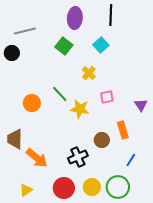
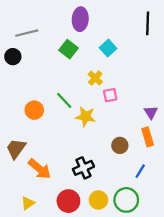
black line: (111, 15) -> (148, 23), moved
pink square: (107, 97) -> (110, 95), moved
orange rectangle: (123, 130) -> (148, 137), moved
brown trapezoid: (15, 139) -> (16, 149), turned 35
brown circle: (102, 140) -> (120, 145), moved

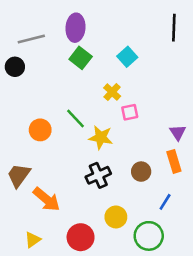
purple ellipse: (80, 19) -> (75, 28), moved
black cross: (83, 168) -> (98, 175), moved
yellow circle: (98, 200) -> (116, 217), moved

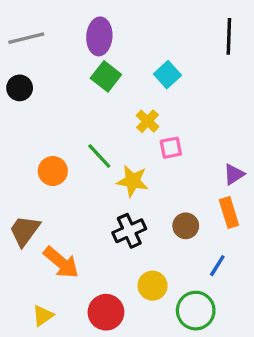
gray line: (31, 39) -> (26, 38), moved
purple triangle: (178, 132) -> (234, 174), turned 30

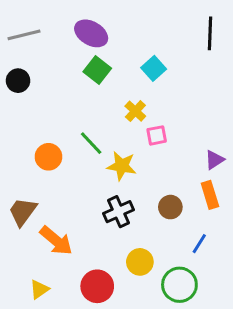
purple ellipse: (99, 36) -> (91, 33), turned -64

